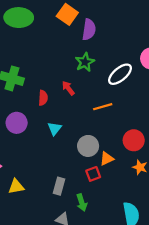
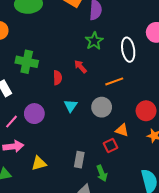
white ellipse: (120, 74) -> (128, 50), turned -55
purple circle: (17, 123) -> (34, 114), moved
gray circle: (88, 146) -> (102, 107), moved
orange triangle: (107, 159) -> (122, 130), turned 48

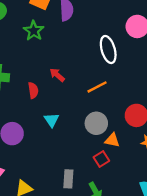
green star: (94, 41) -> (34, 31), moved
gray circle: (102, 107) -> (96, 123), moved

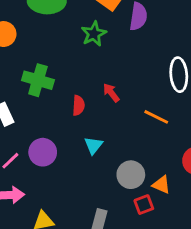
orange line: (97, 87) -> (156, 117), turned 42
gray circle: (96, 123) -> (131, 175), moved

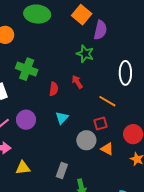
green star: (94, 34) -> (85, 54), moved, turned -30
red square: (144, 205) -> (100, 123), moved

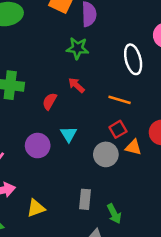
red semicircle: (54, 89) -> (50, 101), turned -144
purple circle: (26, 120) -> (38, 146), moved
orange triangle: (107, 149) -> (133, 147), moved

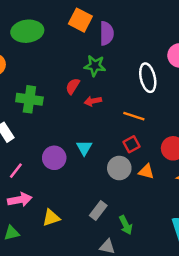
red arrow: (76, 85) -> (93, 101), turned -56
red semicircle: (50, 101) -> (73, 86), moved
orange triangle: (133, 147) -> (146, 172), moved
gray rectangle: (85, 199) -> (98, 210), turned 30

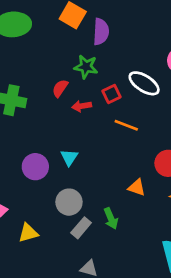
white ellipse: (148, 78) -> (144, 83), turned -48
red square: (132, 144) -> (112, 94), moved
gray circle: (119, 168) -> (69, 202), moved
green arrow: (126, 225) -> (111, 219), moved

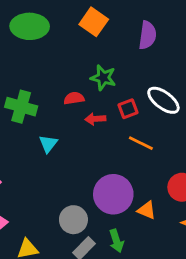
purple semicircle: (101, 32) -> (147, 35), moved
red semicircle: (60, 88) -> (74, 98), turned 42
cyan triangle: (69, 157) -> (48, 144), moved
purple circle: (35, 167) -> (113, 194), moved, size x1.4

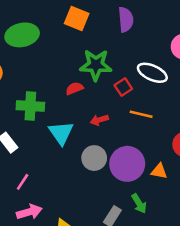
green star: (103, 78) -> (96, 65), size x1.4
red arrow: (95, 119) -> (99, 120), moved
cyan triangle: (48, 144) -> (61, 133), size x1.5
gray circle: (73, 220) -> (94, 158), moved

